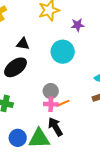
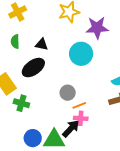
purple star: (78, 25) -> (97, 28), size x1.6
pink cross: (51, 104) -> (81, 118), moved
black arrow: (55, 127) -> (71, 129), turned 72

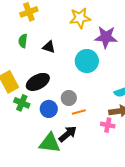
black ellipse: (33, 68) -> (38, 82), moved
pink cross: (81, 118) -> (108, 125), moved
blue circle: (33, 138) -> (49, 109), moved

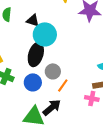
cyan circle: (87, 61) -> (45, 34), moved
black ellipse: (38, 82) -> (36, 54), moved, turned -45
orange line: (79, 112) -> (63, 85), turned -40

